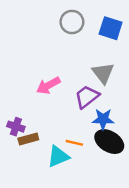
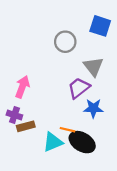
gray circle: (72, 22) -> (65, 42), moved
pink arrow: (48, 85) -> (22, 87), moved, turned 140
black ellipse: (109, 142) -> (82, 142), moved

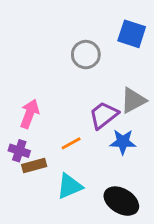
gray triangle: (93, 67) -> (133, 100), moved, turned 40
orange line: (67, 130) -> (71, 143), moved, turned -42
black ellipse: (82, 142) -> (121, 201), moved

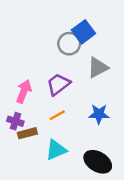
blue square: (132, 34) -> (83, 32), moved, turned 35
gray triangle: (133, 100) -> (98, 68), moved
purple trapezoid: (104, 115) -> (58, 84), moved

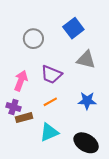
gray circle: (69, 44) -> (33, 39), moved
gray triangle: (98, 68) -> (86, 60), turned 42
purple trapezoid: (58, 84) -> (51, 74), turned -120

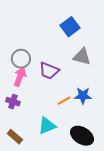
gray circle: (33, 39) -> (21, 59), moved
orange line: (50, 102) -> (64, 101), moved
brown rectangle: (24, 118) -> (15, 137), moved, turned 56

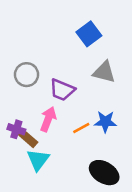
pink arrow: (20, 77) -> (48, 119), moved
cyan triangle: (47, 126) -> (38, 160), moved, turned -30
brown rectangle: (15, 137) -> (28, 138), moved

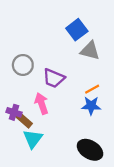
gray triangle: (104, 72) -> (90, 51), moved
pink arrow: (48, 119) -> (42, 104), turned -40
orange line: (81, 128) -> (92, 89), moved

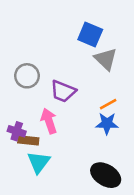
blue square: (77, 30) -> (90, 35), turned -30
gray triangle: (90, 51) -> (106, 59), turned 30
brown rectangle: (24, 120) -> (28, 140), turned -35

